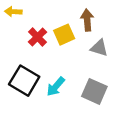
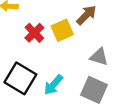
brown arrow: (87, 20) -> (86, 15), turned 50
gray triangle: (99, 48) -> (99, 57), moved

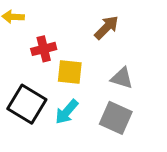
yellow square: (62, 30) -> (70, 72), moved, turned 30
red cross: (34, 33) -> (44, 49), turned 30

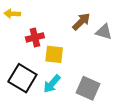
gray triangle: (122, 78) -> (104, 32), moved

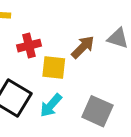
brown arrow: (81, 22) -> (83, 47), moved

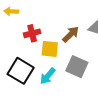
gray square: (97, 111) -> (77, 67), moved

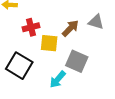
cyan arrow: (48, 76) -> (58, 79), moved

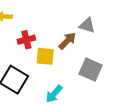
gray triangle: (96, 22) -> (87, 25), moved
gray square: (77, 61) -> (91, 70), moved

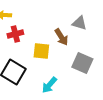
red cross: (26, 40) -> (15, 34), moved
brown arrow: (67, 41) -> (61, 37), turned 102

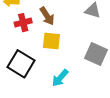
brown arrow: (61, 37) -> (47, 16), moved

